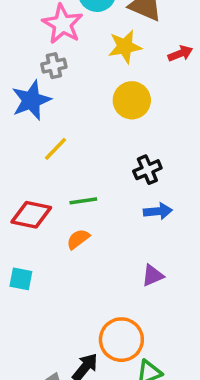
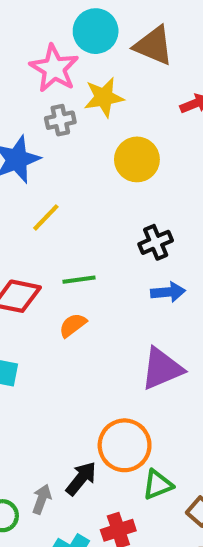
yellow star: (125, 47) -> (104, 97), moved
gray cross: (54, 66) -> (60, 120), moved
purple triangle: (153, 275) -> (162, 369), size x1.6

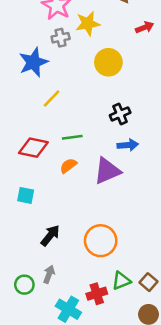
purple triangle: (162, 369) -> (107, 171), moved
black arrow: (81, 478) -> (50, 236), moved
green triangle: (158, 485) -> (121, 281), moved

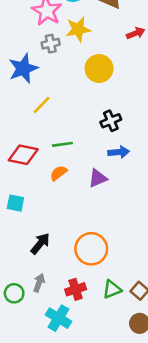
purple triangle: (107, 171) -> (98, 178), size x0.7
red cross: (97, 294) -> (76, 289), moved

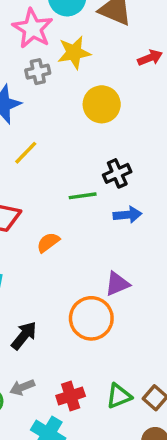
green line: (62, 144) -> (83, 196), moved
purple triangle: (98, 178) -> (117, 284), moved
orange circle: (91, 249) -> (91, 318), moved
gray arrow: (39, 283) -> (22, 387), turned -132

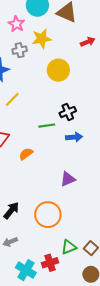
pink star: (33, 28) -> (16, 24), size x0.7
orange circle: (91, 318) -> (48, 215), moved
red cross: (71, 396) -> (50, 263), moved

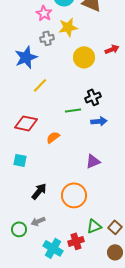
red arrow: (88, 42) -> (112, 49), moved

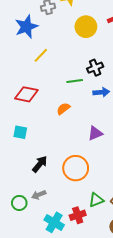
orange semicircle: (53, 137) -> (63, 109), moved

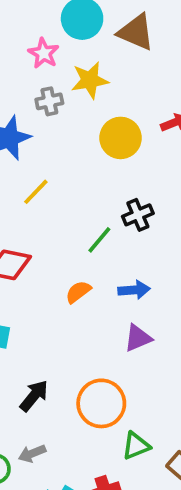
green line: (75, 81) -> (99, 240), turned -42
blue arrow: (101, 92) -> (134, 290), moved
green triangle: (96, 200) -> (136, 446), moved

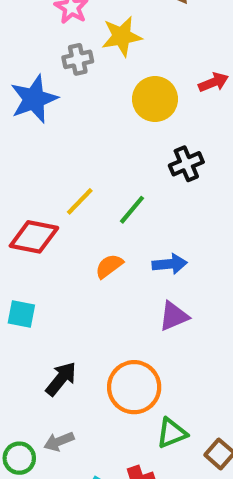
yellow line: (36, 192) -> (80, 201), moved
black cross: (138, 215) -> (186, 164), moved

